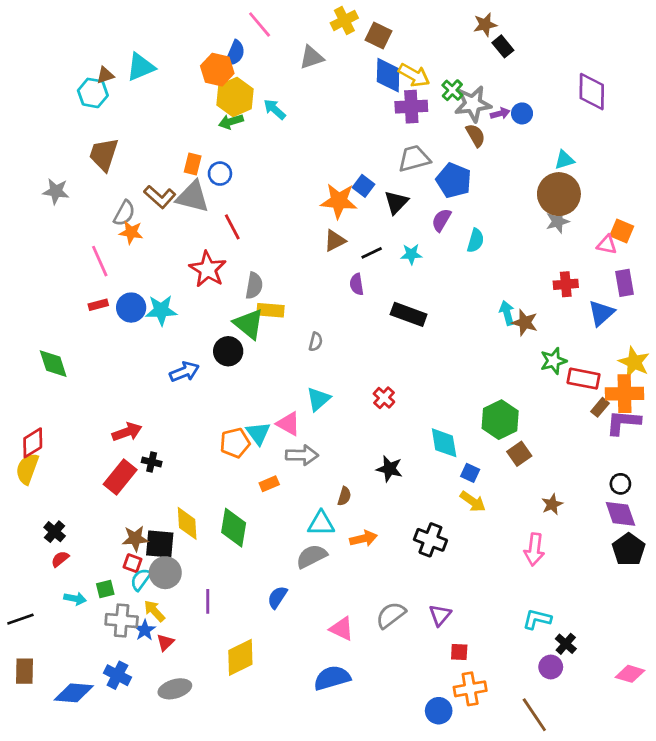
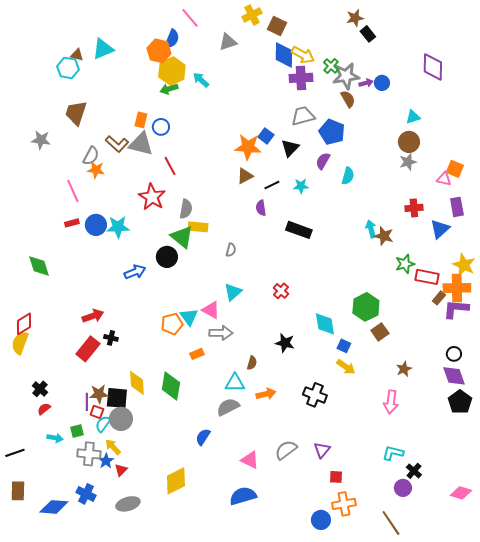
brown triangle: (105, 75) -> (77, 55), turned 32
brown circle: (559, 194) -> (409, 142), size x0.7
purple line: (208, 601) -> (87, 402), moved

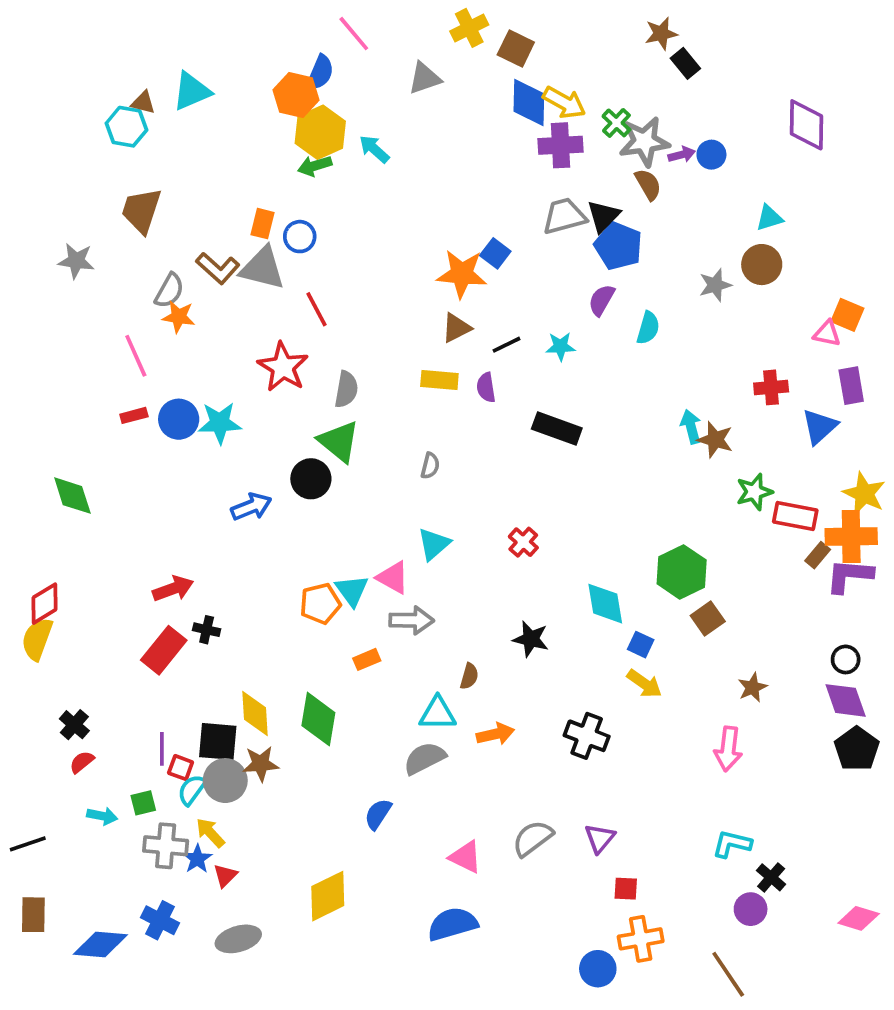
black triangle: (290, 148) -> (603, 216), moved
gray star: (408, 162) -> (715, 285), moved
yellow rectangle: (198, 227) -> (439, 380), moved
brown star: (99, 394) -> (261, 764), moved

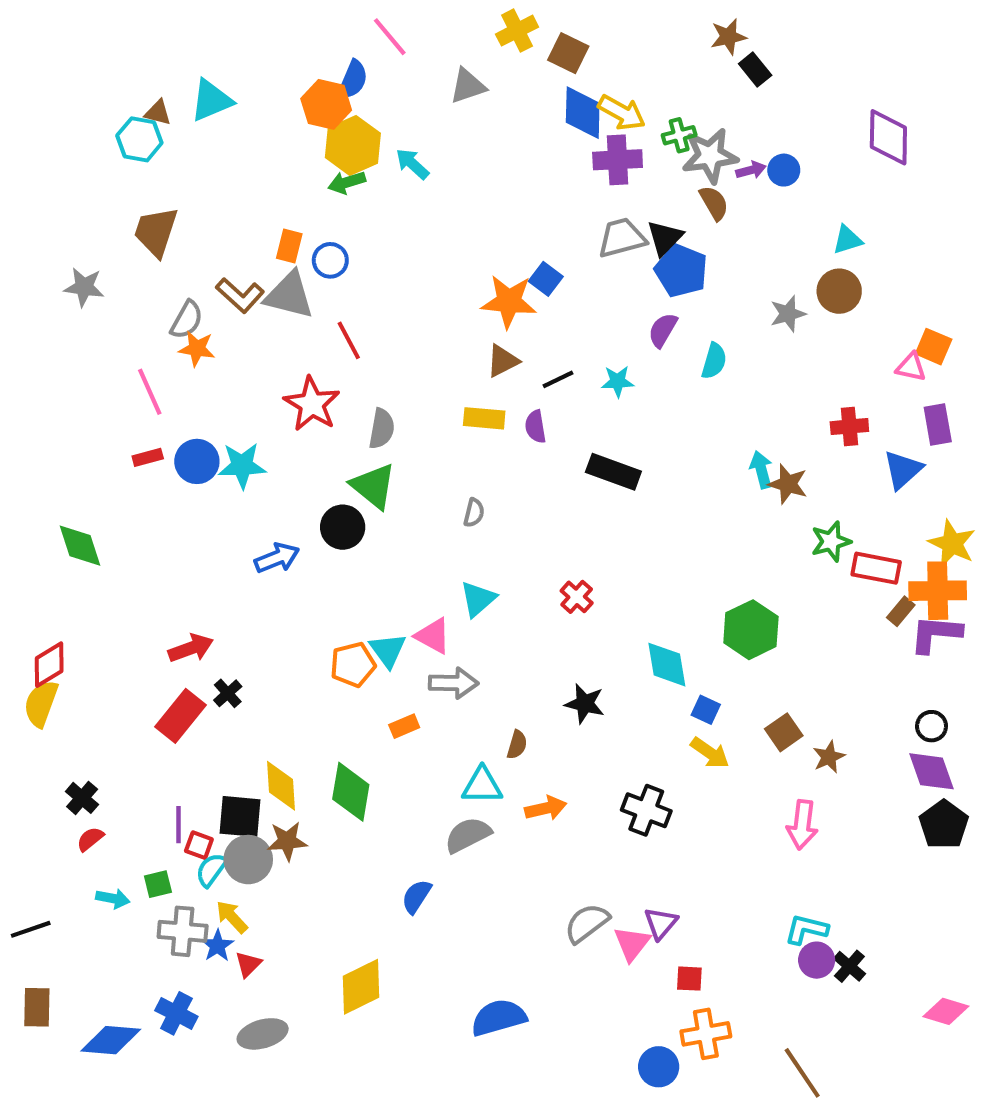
green cross: (616, 123) -> (679, 135), turned 32
brown square: (708, 618) -> (784, 732), moved
black cross: (207, 630) -> (228, 693), turned 35
pink triangle: (466, 857) -> (632, 944), moved, turned 42
purple circle: (751, 909) -> (817, 960), moved

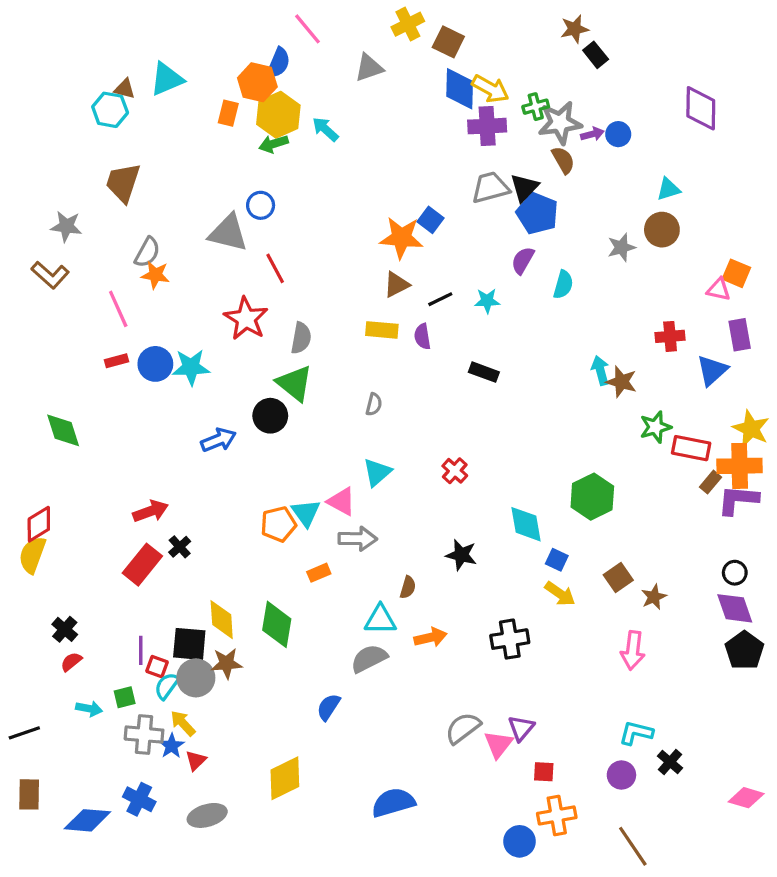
orange rectangle: (289, 246) -> (228, 113), moved
brown L-shape: (240, 295) -> (50, 275), moved
black rectangle: (613, 472) -> (484, 372), size x0.7
black cross: (646, 810) -> (510, 639), turned -30
purple circle: (817, 960) -> (621, 775), moved

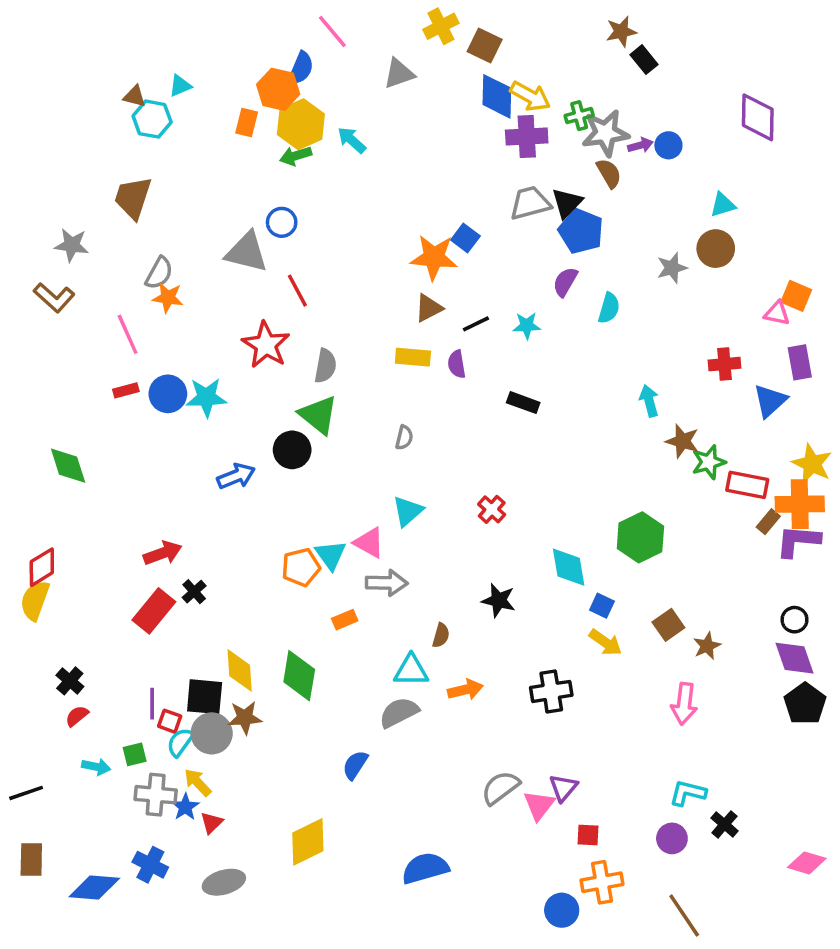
cyan triangle: (167, 79) -> (180, 86), size x0.6
cyan hexagon: (110, 110) -> (152, 119), moved
brown star: (621, 382) -> (682, 441), moved

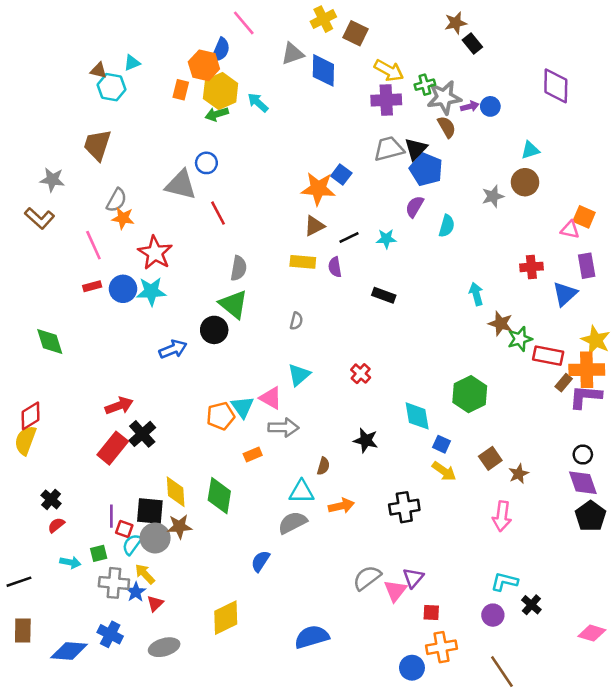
blue diamond: (497, 96) -> (323, 70), moved
red star: (266, 345) -> (155, 253), moved
black cross: (194, 592) -> (142, 434), size x1.5

